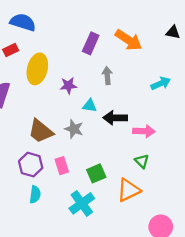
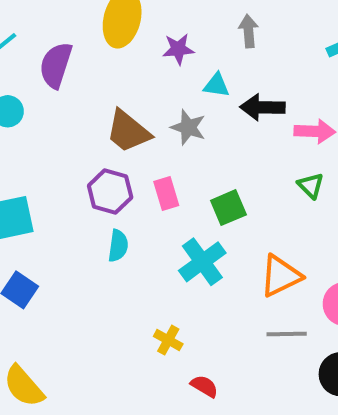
orange triangle: (128, 190) -> (281, 276), moved

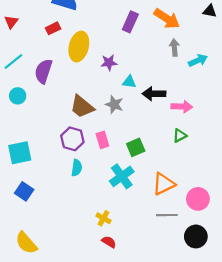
gray arrow: (249, 31) -> (174, 48), moved
green triangle: (311, 186) -> (180, 136), turned 48
red semicircle: (204, 386) -> (109, 242), moved

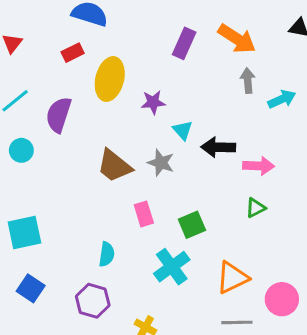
cyan triangle: (129, 82) -> (183, 130), turned 40
purple hexagon: (72, 139) -> (93, 301), moved

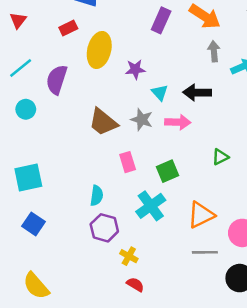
black arrow: (218, 147) -> (197, 92), moved
pink arrow: (259, 166) -> (178, 122), moved
purple hexagon: (93, 301) -> (104, 228), moved

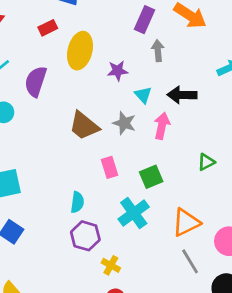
gray arrow: (214, 51) -> (158, 51), moved
pink arrow: (178, 122) -> (162, 126), turned -80
gray line: (205, 252) -> (190, 261), turned 60

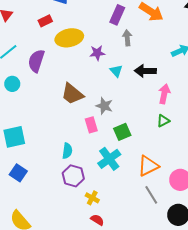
yellow ellipse: (80, 51) -> (69, 38), turned 64
gray star: (124, 123) -> (104, 106), moved
pink arrow: (162, 126) -> (164, 94), moved

